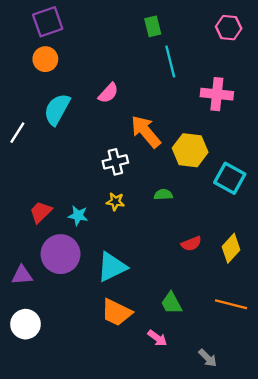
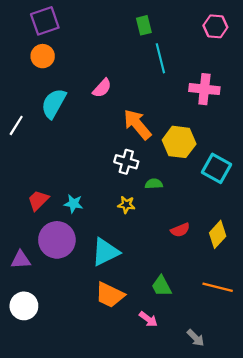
white cross: (115, 162) -> (126, 162), moved, turned 30
yellow star: (115, 202) -> (126, 205), moved

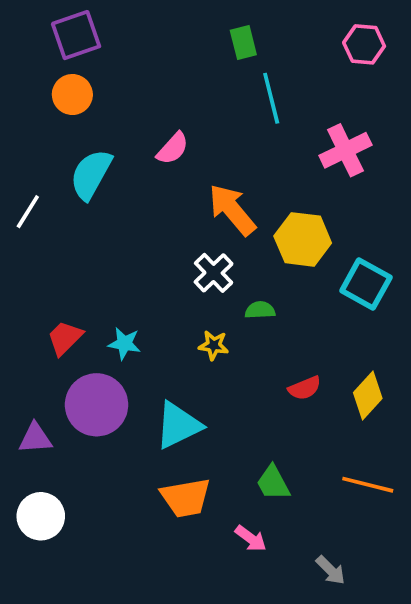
pink cross: (204, 89) -> (345, 150), turned -32
white cross: (126, 162) -> (214, 273), turned 30
orange trapezoid: (110, 295) -> (186, 498), turned -36

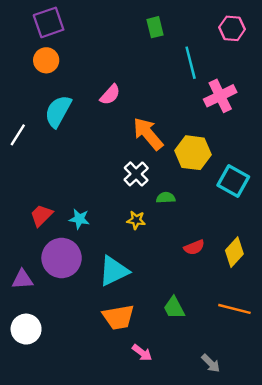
cyan line: (271, 98) -> (191, 63), moved
pink arrow: (251, 539) -> (142, 353), moved

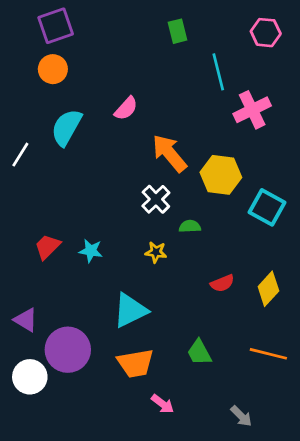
purple circle: (62, 258) -> (68, 350), moved
purple triangle: (22, 279) -> (26, 320), turned 35

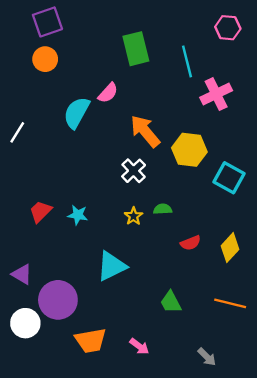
green rectangle: (178, 31) -> (136, 49), moved, size x1.6
cyan semicircle: (66, 127) -> (77, 113), moved
green semicircle: (190, 226) -> (163, 209), moved
yellow star: (156, 252) -> (134, 216), turned 30
orange trapezoid: (136, 363) -> (91, 341), moved

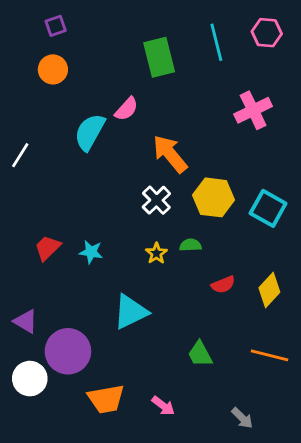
purple square: (47, 22) -> (56, 26), size x0.6
cyan line: (187, 61) -> (216, 42), moved
yellow hexagon: (189, 150) -> (214, 197), moved

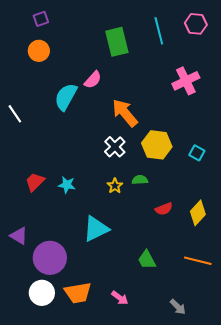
white line: (20, 155) -> (15, 114), turned -66
cyan square: (268, 208) -> (197, 153), size x0.6
white circle: (30, 379) -> (42, 293), moved

